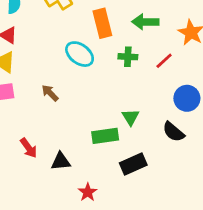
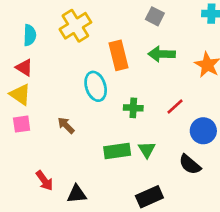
cyan ellipse: (80, 54) -> (96, 86), turned 36
green cross: (128, 57) -> (133, 108), moved
red line: (164, 61) -> (175, 107), moved
green rectangle: (105, 136) -> (117, 151), moved

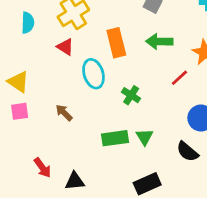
red triangle: (24, 67) -> (65, 47), moved
red line: (175, 107) -> (179, 78), moved
green cross: (133, 108) -> (131, 95), turned 30

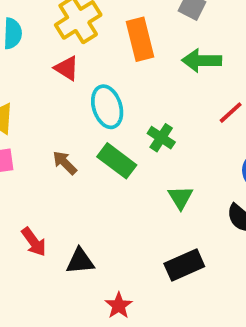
orange rectangle: (116, 43) -> (140, 39), moved
green rectangle: (115, 138) -> (117, 161), moved, turned 45

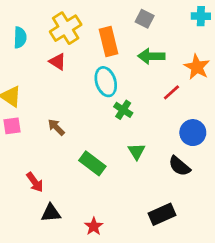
cyan ellipse: (107, 107) -> (106, 82), moved
green rectangle: (117, 161) -> (92, 163), moved
black triangle: (80, 261) -> (51, 213), moved
black rectangle: (184, 265) -> (162, 214), moved

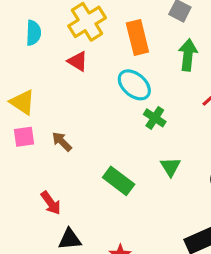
green arrow: (151, 56) -> (188, 55), turned 95
cyan ellipse: (106, 82) -> (134, 85), turned -32
brown arrow: (56, 127) -> (62, 142), moved

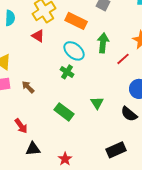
orange rectangle: (137, 38) -> (76, 21), turned -50
green arrow: (188, 55) -> (103, 43), moved
green cross: (155, 118) -> (67, 72), moved

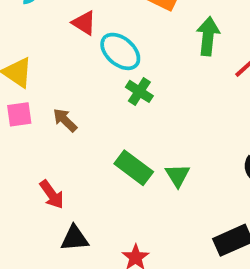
cyan ellipse: (74, 51) -> (120, 51), moved
green triangle: (97, 103) -> (178, 175), moved

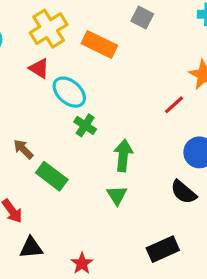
green arrow: (208, 36) -> (123, 156), moved
green rectangle: (134, 168) -> (52, 176), moved

